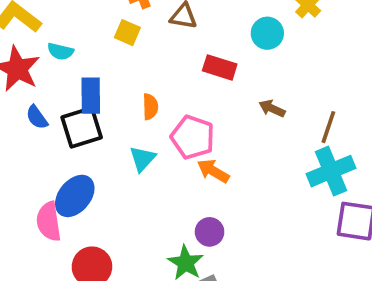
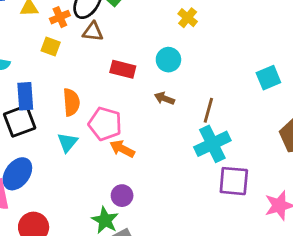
cyan circle: (267, 33) -> (168, 60), moved
orange semicircle: (150, 107) -> (71, 102), size x1.4

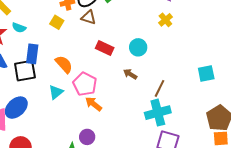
yellow cross: (188, 18) -> (165, 20), moved
orange semicircle: (71, 102) -> (64, 64), turned -48

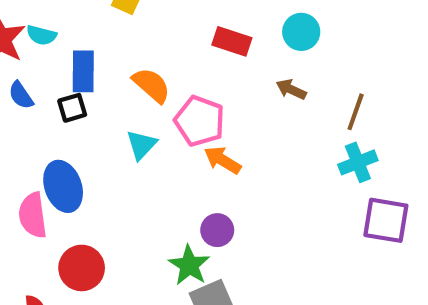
cyan semicircle: (19, 28) -> (41, 35), moved
black square: (25, 71) -> (72, 108), size x0.6
blue ellipse: (16, 108) -> (63, 186), turned -60
cyan cross: (158, 113) -> (358, 162), size x0.7

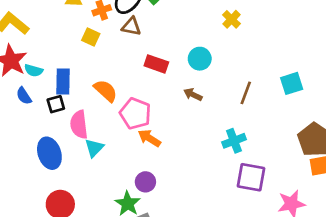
cyan semicircle: (41, 35) -> (34, 70), moved
brown line: (356, 112) -> (246, 93), moved
cyan triangle: (141, 145) -> (94, 148), moved
pink semicircle: (33, 215) -> (79, 125), moved

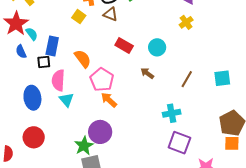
cyan semicircle: (34, 70) -> (32, 34), turned -152
cyan triangle: (94, 148) -> (66, 100), turned -35
purple circle: (145, 182) -> (100, 132), size x1.5

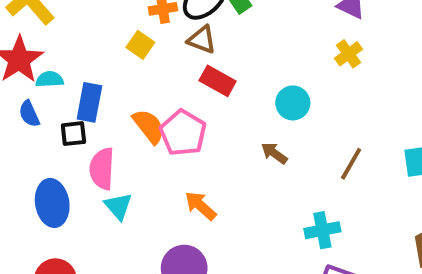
cyan semicircle: (32, 34) -> (50, 79), turned -56
red rectangle: (124, 46) -> (218, 81), moved
pink pentagon: (102, 80) -> (183, 133), moved

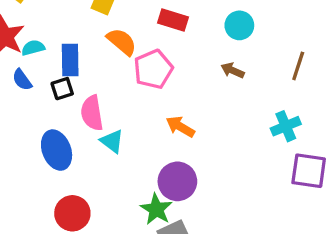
orange semicircle: (149, 126) -> (122, 42), moved
pink pentagon: (183, 133) -> (153, 69), turned 30

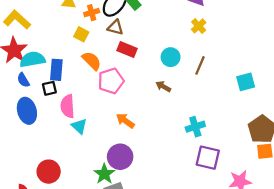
cyan semicircle: (33, 48) -> (32, 59), size x1.6
brown line: (298, 66) -> (200, 65), moved
blue ellipse: (57, 150) -> (27, 111), moved

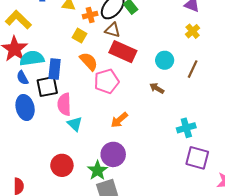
red rectangle: (127, 50) -> (123, 52), size x1.4
black square: (49, 88) -> (47, 87), size x1.5
orange arrow: (125, 121) -> (119, 120), turned -78
red circle: (49, 172) -> (62, 165), moved

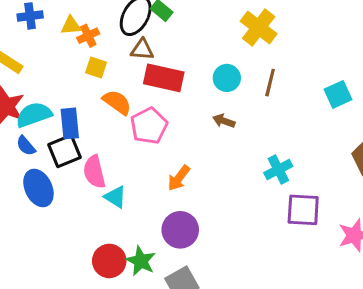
orange cross: (90, 15) -> (88, 36), moved
yellow cross: (193, 31) -> (259, 28), size x1.6
green star: (98, 170) -> (141, 261), moved

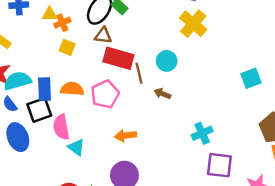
brown line: (270, 83) -> (139, 73), moved, turned -30
orange semicircle: (117, 102) -> (72, 89), moved, turned -35
orange arrow: (179, 178) -> (126, 136), turned 42

